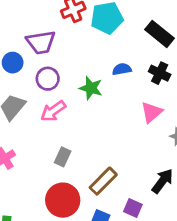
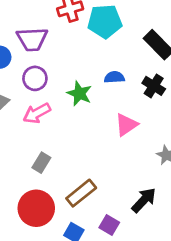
pink triangle: (152, 112) -> (126, 125), moved

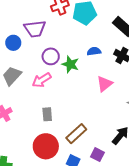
purple circle: (35, 78) -> (51, 56), moved
gray rectangle: (41, 163) -> (47, 114), turned -32

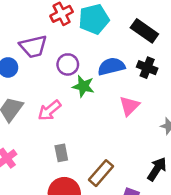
blue semicircle: (94, 51) -> (111, 66), size x1.5
purple circle: (51, 56) -> (68, 64), moved

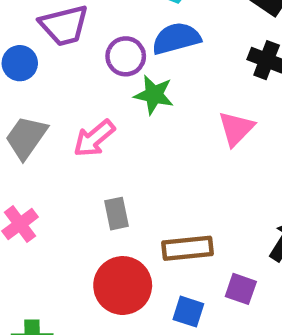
blue semicircle: (111, 66) -> (176, 38), moved
brown rectangle: (101, 173) -> (187, 248), turned 44

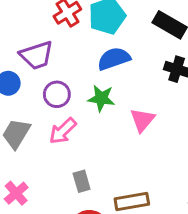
purple circle: (126, 56) -> (57, 94), moved
pink triangle: (236, 128) -> (142, 120), moved

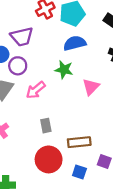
purple circle: (57, 94) -> (18, 66), moved

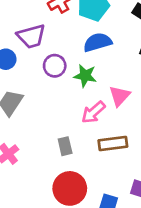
purple circle: (18, 66) -> (55, 66), moved
pink arrow: (36, 90) -> (93, 112), moved
brown rectangle: (79, 142) -> (113, 143), moved

